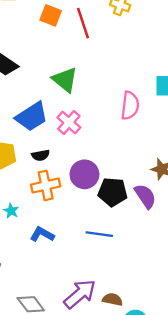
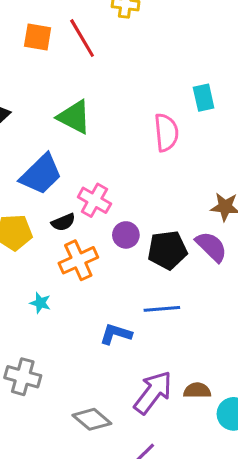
pink cross: (69, 122) -> (94, 200), moved
purple circle: (84, 174) -> (126, 235), size x0.7
blue L-shape: (42, 234) -> (116, 334), moved

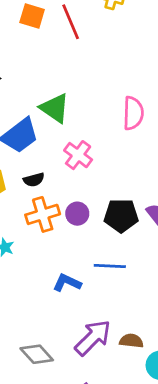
green triangle: (74, 117) -> (55, 108), moved
pink cross: (94, 200) -> (78, 155), moved
purple circle: (126, 235) -> (77, 214), moved

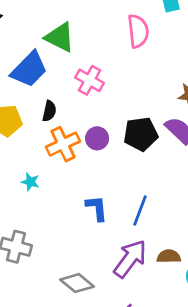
black semicircle: (34, 180) -> (49, 111), turned -54
blue line: (110, 266) -> (140, 211), moved, turned -64
blue L-shape: (67, 283) -> (97, 208), turned 68

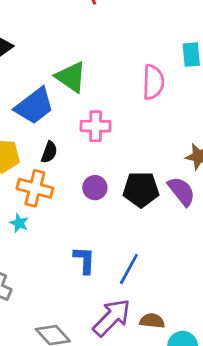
pink cross: (90, 80) -> (96, 126), turned -36
orange cross: (63, 144) -> (35, 188), moved, turned 32

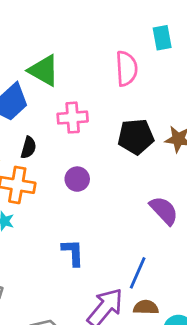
black pentagon: (141, 189) -> (136, 137), moved
purple semicircle: (181, 191) -> (164, 210), moved
blue line: (129, 269) -> (138, 273), moved

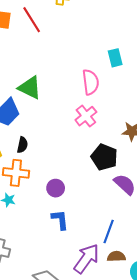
pink cross: (73, 118) -> (86, 116), moved, turned -30
black pentagon: (136, 137) -> (104, 157), moved, turned 30
purple circle: (77, 179) -> (56, 188), moved

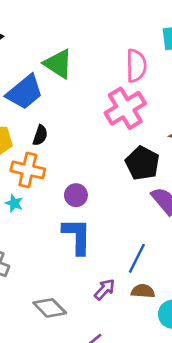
pink cross: (86, 116) -> (125, 108), size x1.4
blue L-shape: (60, 220) -> (77, 236), size x1.4
purple arrow: (86, 259) -> (105, 289), size x0.6

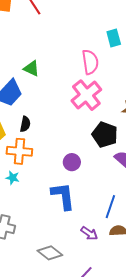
green triangle: (58, 64) -> (31, 68), size x0.7
purple circle: (76, 195) -> (72, 162), moved
purple arrow: (105, 289) -> (89, 233), turned 90

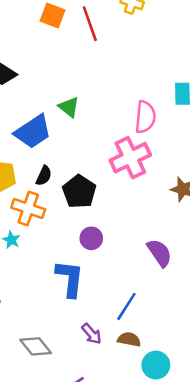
black pentagon: (105, 135) -> (79, 192), moved

